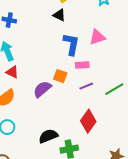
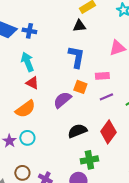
black triangle: (59, 15) -> (79, 26), turned -32
blue L-shape: (71, 44) -> (76, 57), moved
black semicircle: (48, 136) -> (77, 131), moved

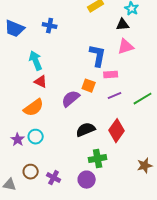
black triangle: (79, 26) -> (123, 25), moved
blue cross: (29, 31) -> (50, 26), moved
blue L-shape: (76, 57) -> (98, 56), moved

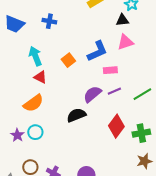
blue L-shape: (98, 56) -> (97, 51), turned 55
orange square: (89, 86) -> (68, 60), moved, turned 32
purple semicircle: (71, 99) -> (92, 94), moved
black semicircle: (86, 130) -> (76, 115), moved
green cross: (98, 159) -> (141, 133), moved

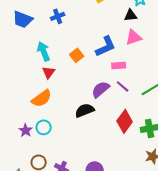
blue cross: (49, 21) -> (58, 16), turned -32
red triangle: (40, 77) -> (49, 72), turned 40
purple line: (114, 91) -> (123, 86), turned 64

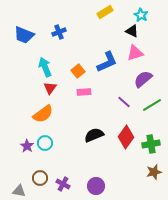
black triangle: (131, 15) -> (132, 31), turned 32
pink rectangle: (119, 65) -> (84, 92), moved
purple semicircle: (101, 89) -> (143, 79), moved
black semicircle: (85, 110) -> (94, 135), moved

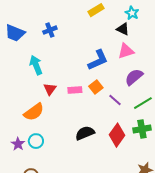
orange square: (78, 71) -> (96, 87), moved
red triangle: (50, 88) -> (50, 89), moved
green cross: (151, 144) -> (142, 129), moved

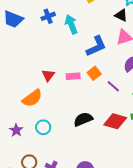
cyan arrow: (36, 65) -> (71, 24), moved
red diamond: (117, 135) -> (115, 121), turned 70
cyan circle: (36, 141) -> (43, 127), moved

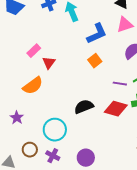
pink rectangle: (73, 76) -> (34, 51), moved, turned -40
purple line: (113, 86) -> (120, 84), moved, turned -32
cyan circle: (43, 127) -> (55, 130), moved, size x1.5

